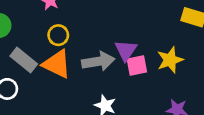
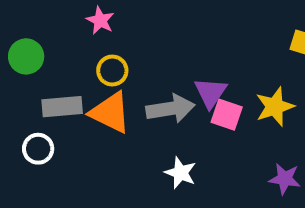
gray rectangle: (24, 60) -> (62, 107), turned -44
pink square: (137, 65) -> (227, 115), turned 30

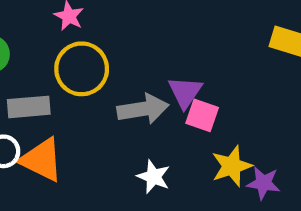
yellow circle: (112, 71) -> (82, 69), size x1.6
yellow star: (275, 107) -> (232, 166), moved
orange triangle: (110, 113) -> (41, 160), moved

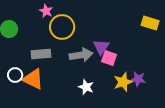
yellow circle: (82, 69) -> (62, 27), moved
gray rectangle: (29, 107) -> (41, 54), moved
purple star: (263, 183) -> (138, 79), moved

